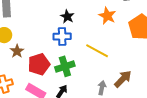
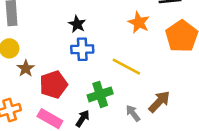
black star: (67, 16) -> (77, 24), moved
green cross: (65, 66) -> (100, 94), moved
gray arrow: (102, 88) -> (133, 113), turned -48

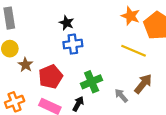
orange star: (139, 23) -> (131, 16), moved
yellow line: (126, 67) -> (134, 51), moved

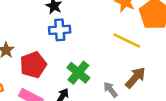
green cross: (92, 82) -> (78, 73), turned -30

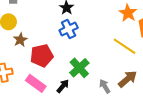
blue cross: (60, 30) -> (69, 29), turned -30

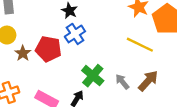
red pentagon: (42, 56) -> (48, 49), moved, turned 30
gray arrow: (105, 86) -> (122, 82), moved

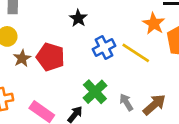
blue cross: (75, 34) -> (104, 47), moved
yellow line: (140, 45) -> (136, 53), moved

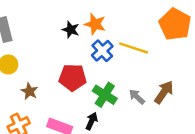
orange star: (154, 24) -> (95, 24), moved
red pentagon: (50, 57) -> (73, 77), moved
brown star: (22, 58) -> (29, 91), moved

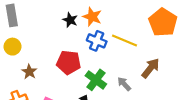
blue cross: (102, 51) -> (97, 41), turned -30
brown arrow: (164, 92) -> (150, 68), moved

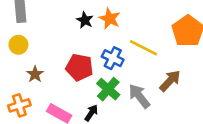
blue cross: (97, 41) -> (113, 58), moved
gray arrow: (124, 84) -> (139, 96), size x1.5

